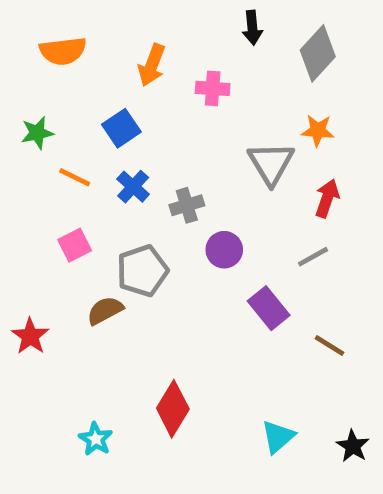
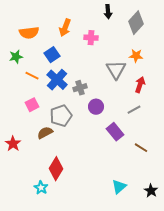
orange semicircle: (63, 51) -> (29, 33), moved
blue cross: (133, 187) -> (57, 80), size x1.5
red diamond: (173, 409) -> (56, 169), moved

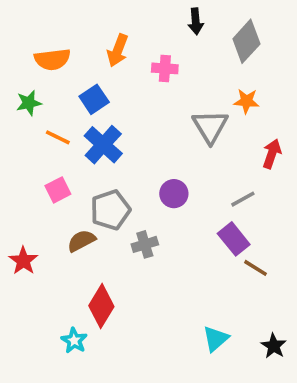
red arrow: (140, 85) -> (272, 154), moved
gray cross: (80, 88) -> (145, 244), moved
purple rectangle: (115, 132) -> (234, 239), moved

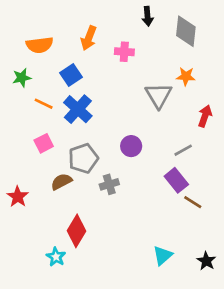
gray diamond: (246, 41) -> (186, 31), turned -36

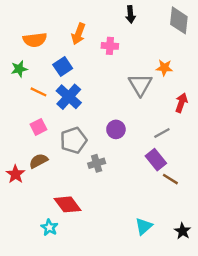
gray diamond: (186, 31) -> (179, 20), moved
brown semicircle: (61, 182) -> (38, 161), moved
red diamond: (76, 231) -> (68, 204), turned -68

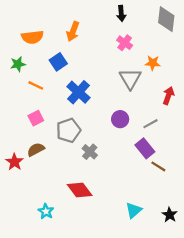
pink cross: (110, 46) -> (125, 43), moved, turned 32
blue cross: (69, 97) -> (79, 92), moved
purple circle: (116, 129) -> (120, 119), moved
gray cross: (97, 163) -> (90, 152), turned -32
red diamond: (68, 204) -> (80, 190), moved

